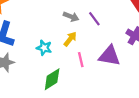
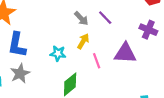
gray arrow: (71, 17) -> (81, 18), turned 32

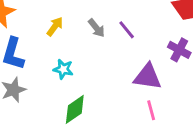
yellow arrow: (83, 41) -> (55, 26), moved
pink line: (97, 61) -> (151, 110), moved

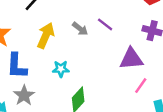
yellow arrow: (55, 26) -> (46, 36), size x1.5
pink line: (151, 110) -> (141, 86), turned 63

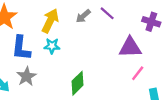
gray arrow: (80, 29) -> (83, 16), turned 98
cyan star: (61, 69) -> (52, 46), moved

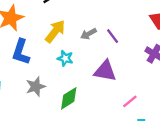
cyan star: (52, 46) -> (65, 58), moved
purple triangle: (130, 47) -> (105, 71), moved
gray star: (27, 76) -> (36, 87), moved

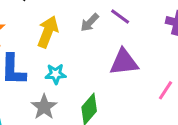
cyan star: (65, 58) -> (56, 74), moved

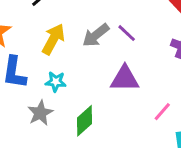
gray arrow: (90, 23) -> (96, 35), size x1.4

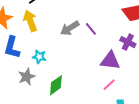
yellow arrow: (53, 39) -> (30, 21), moved, turned -55
purple triangle: (125, 79) -> (110, 61), moved

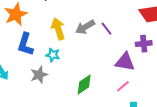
yellow arrow: (30, 21) -> (58, 29), moved
purple cross: (128, 42) -> (144, 44), turned -35
green diamond: (56, 85) -> (84, 85), moved

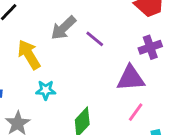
gray arrow: (85, 27) -> (63, 28), moved
cyan star: (53, 55) -> (46, 90), moved

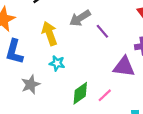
pink line: (136, 112) -> (105, 95), moved

